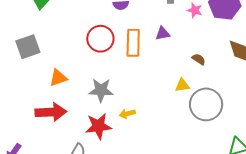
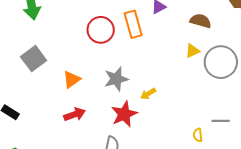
brown semicircle: (199, 59) -> (201, 21), size x1.5
red arrow: (51, 112) -> (75, 114), size x0.7

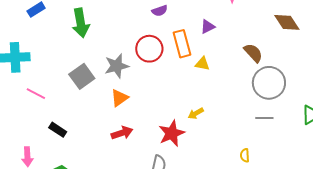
brown semicircle: (201, 21) -> (253, 53), moved, turned 30
yellow triangle: (192, 51) -> (202, 64), moved, turned 35
gray star: (116, 79) -> (117, 66), moved
gray line: (221, 121) -> (264, 118), moved

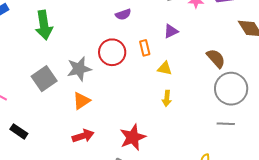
orange rectangle: (182, 44) -> (145, 48), size x0.6
yellow arrow: (196, 113) -> (167, 98), moved, turned -56

